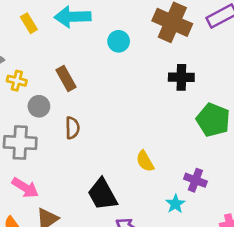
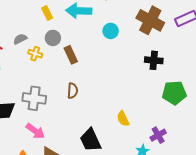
gray circle: (39, 106) -> (53, 38), moved
green pentagon: (213, 120) -> (174, 93), turned -30
purple cross: (195, 180) -> (158, 135), turned 35

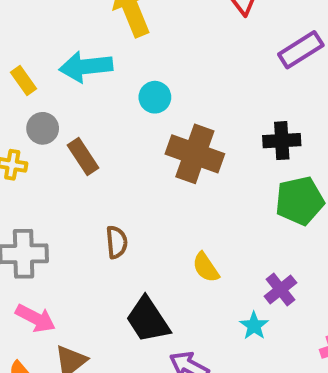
brown cross: (150, 20) -> (195, 154), moved
black cross: (154, 60) -> (282, 141), moved
brown semicircle: (73, 91) -> (117, 242), moved

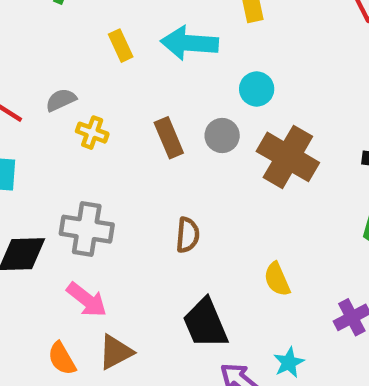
gray circle: (43, 128) -> (222, 135), moved
cyan star: (254, 326) -> (289, 363), moved

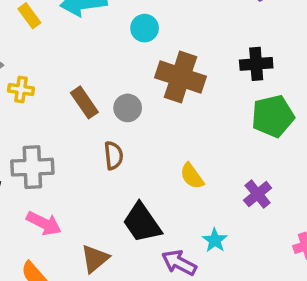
gray circle: (222, 135) -> (128, 108), moved
brown rectangle: (169, 138) -> (84, 102), moved
brown triangle: (116, 352) -> (95, 259), moved

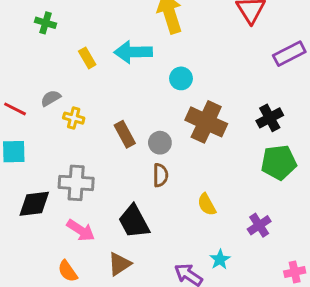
black cross: (256, 64) -> (270, 118), turned -30
brown semicircle: (114, 155) -> (160, 175), moved
black trapezoid: (142, 223) -> (134, 222), moved

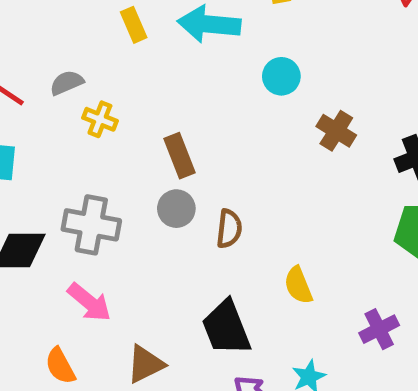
brown cross: (206, 122) -> (336, 131), moved, size x0.6
gray circle: (160, 143) -> (176, 209), moved
black trapezoid: (134, 222) -> (226, 328), moved

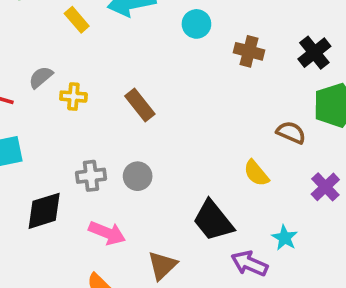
gray circle: (176, 209) -> (138, 176), moved
gray cross: (91, 225) -> (91, 176), size x0.7
brown semicircle: (229, 229) -> (291, 132), moved, turned -56

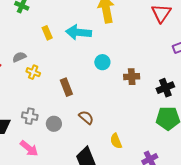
cyan circle: (196, 24) -> (102, 62), moved
brown cross: (249, 51) -> (132, 77), turned -35
brown semicircle: (291, 132) -> (86, 117), moved

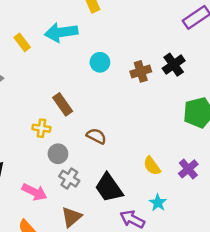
yellow cross: (33, 72) -> (41, 128), moved
black cross: (165, 88) -> (174, 65), moved
gray cross: (30, 116) -> (69, 179), moved, turned 35
yellow semicircle: (116, 141) -> (152, 166), moved

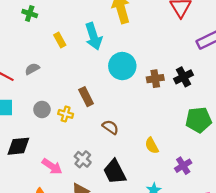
cyan arrow: (61, 32) -> (94, 36), turned -108
cyan circle: (100, 62) -> (122, 66), size x1.6
gray circle: (58, 154) -> (42, 109), moved
yellow semicircle: (152, 166) -> (152, 146), moved

